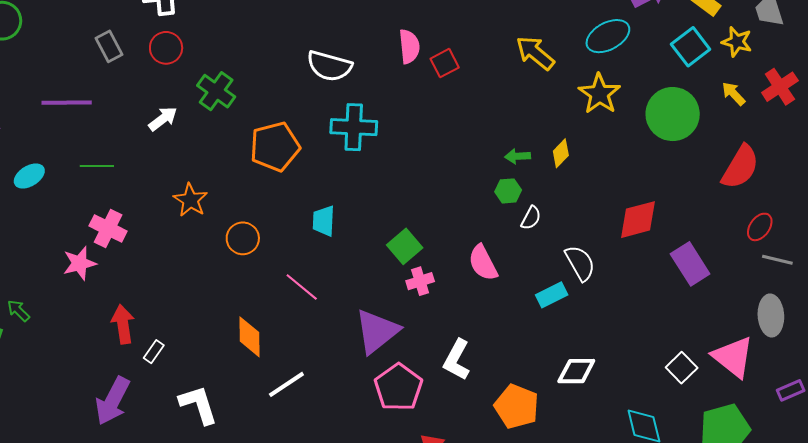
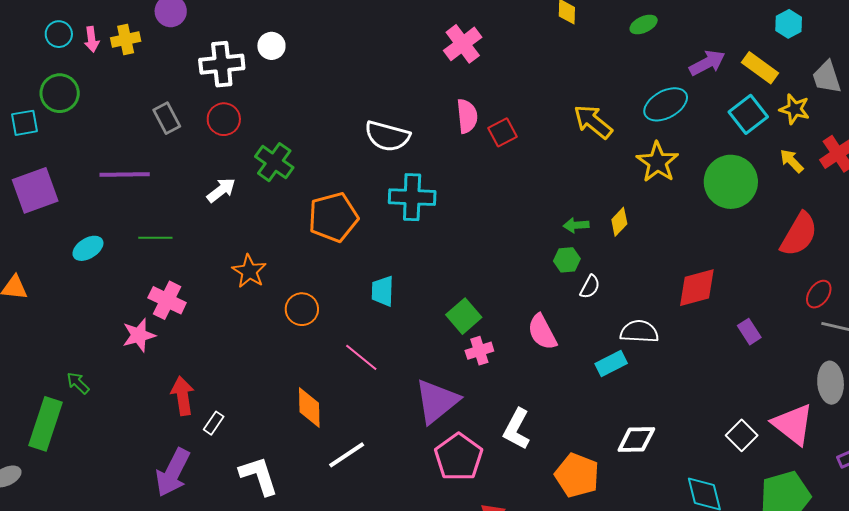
white semicircle: (580, 263) -> (639, 332), turned -57
purple rectangle: (690, 264) -> (749, 332), size x0.6

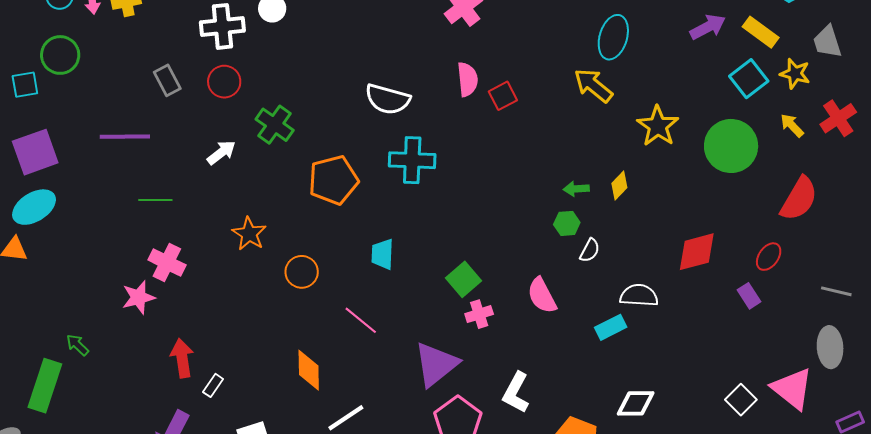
cyan ellipse: (666, 104) -> (613, 37), moved, turned -45
cyan ellipse: (88, 248) -> (34, 207), moved, size x1.4
red ellipse: (819, 294) -> (769, 257), moved

